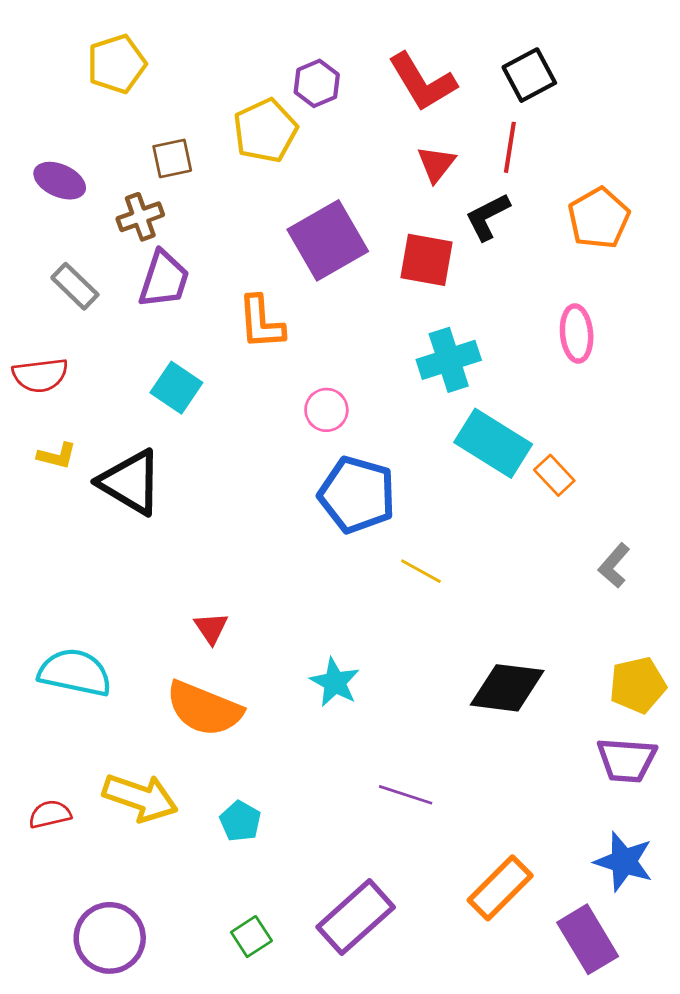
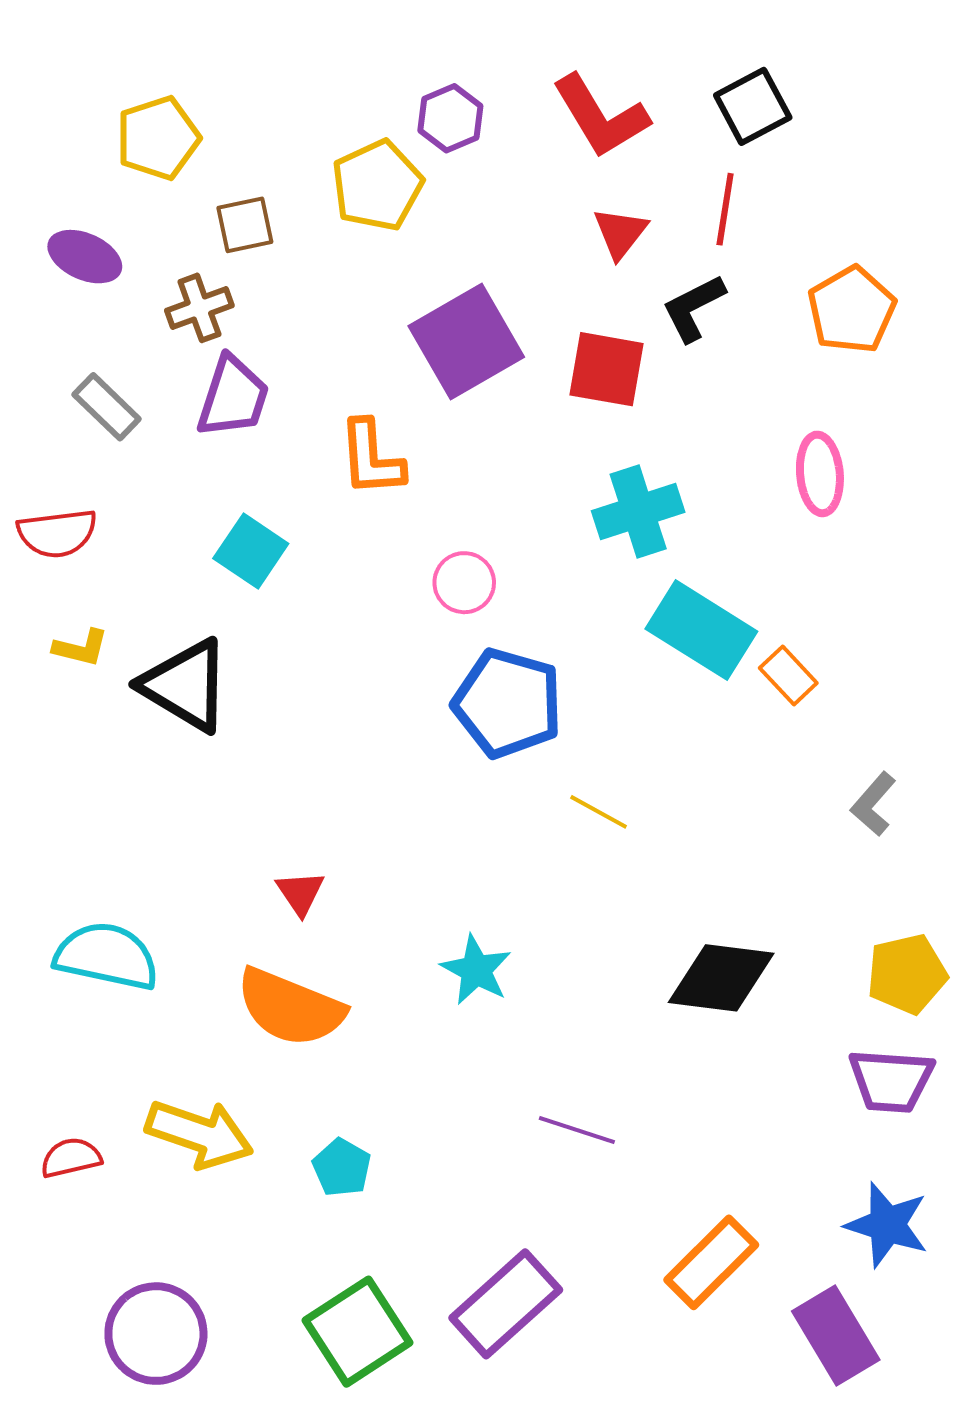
yellow pentagon: (117, 64) -> (158, 138), moved
green square: (251, 937) -> (358, 1332), size x1.8

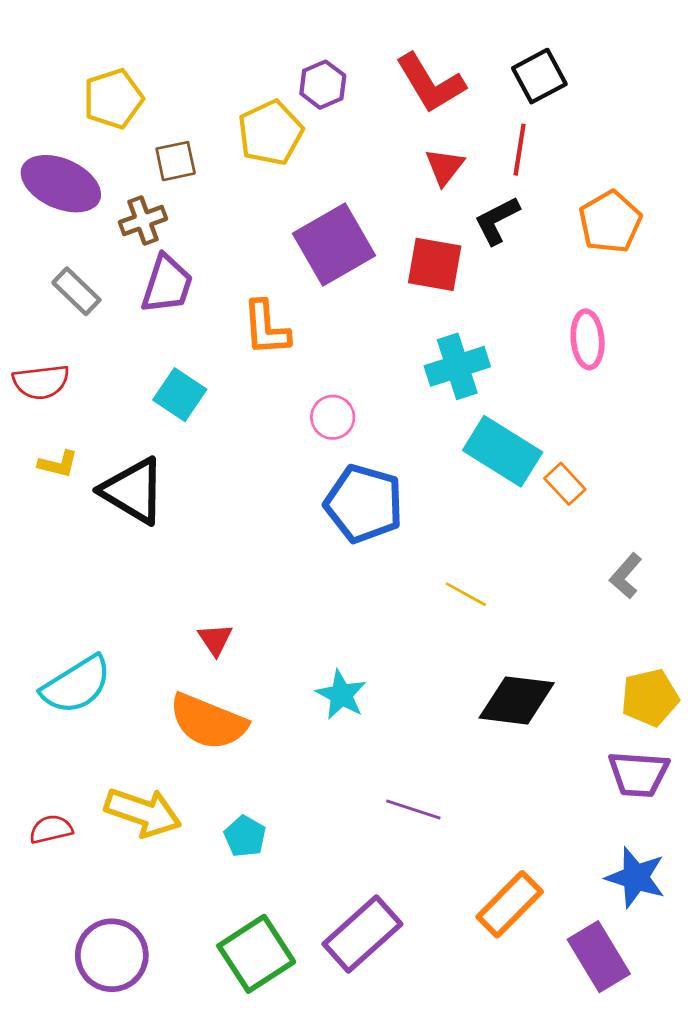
purple ellipse: (85, 257) -> (61, 184), size x1.5
yellow line: (599, 812) -> (466, 594), moved
cyan semicircle: (107, 956) -> (76, 685), turned 136

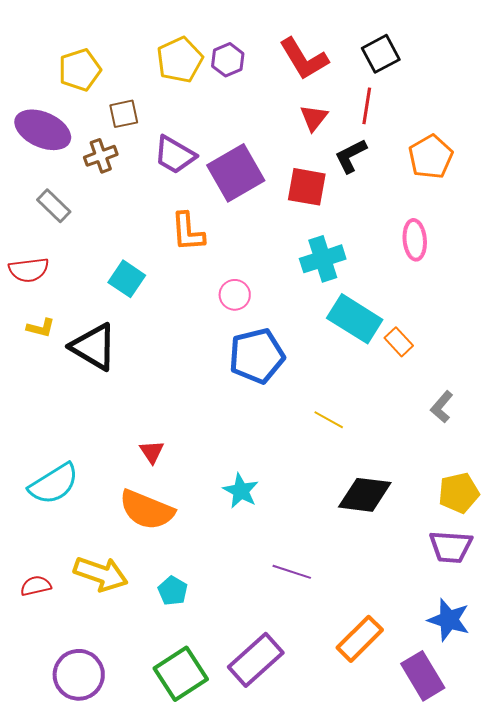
yellow pentagon: (270, 133) -> (180, 60), moved
purple trapezoid: (167, 284) -> (175, 155), moved, turned 102
blue pentagon: (364, 504) -> (257, 356), turned -30

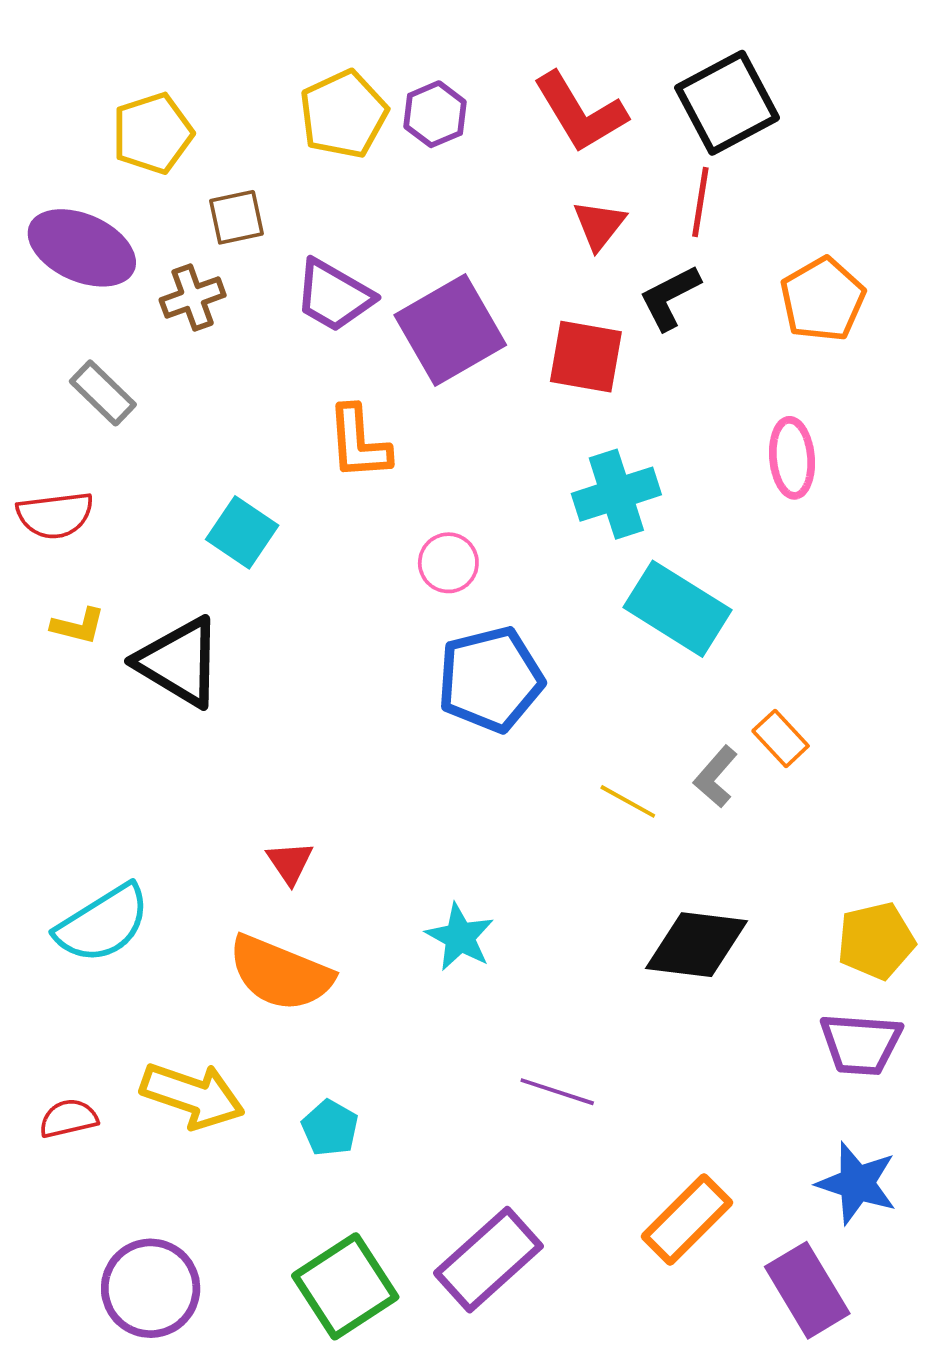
black square: (381, 54) -> (727, 103), size x1.4
orange rectangle: (399, 342) -> (781, 738), moved
gray L-shape: (442, 407) -> (716, 777), moved

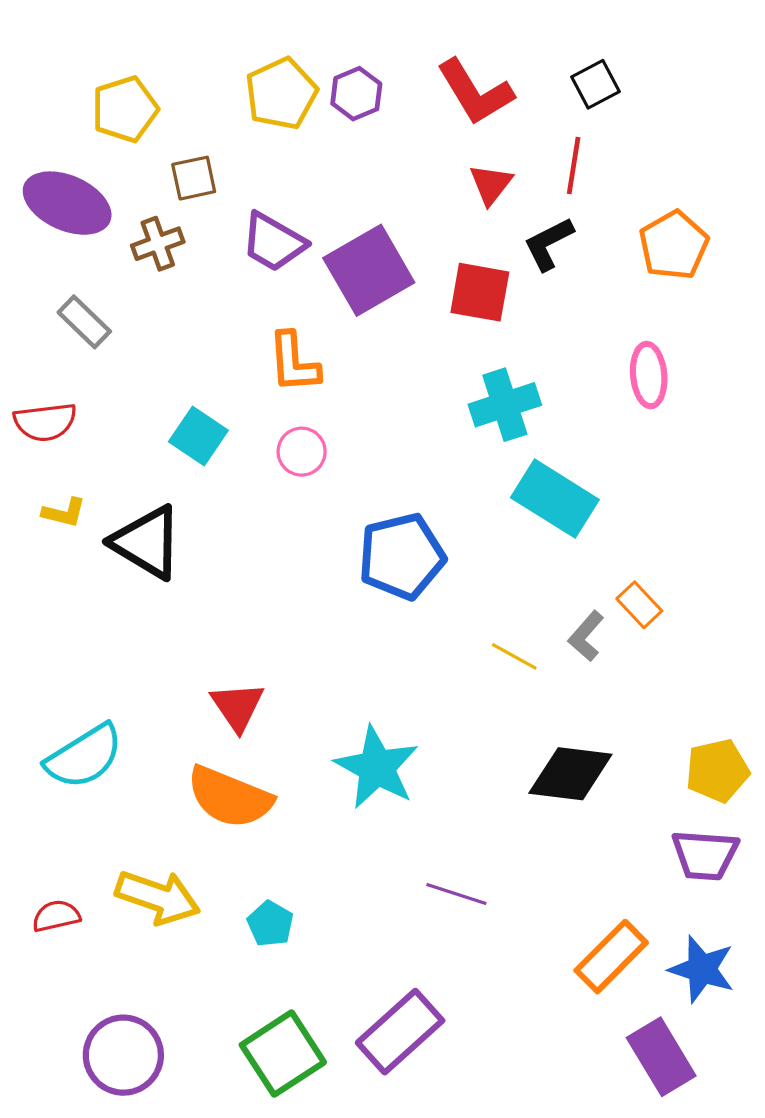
black square: (727, 103) -> (595, 84), size x0.6
pink circle: (448, 563) -> (302, 452), moved
red triangle: (290, 863) -> (237, 706), size x1.4
cyan star: (460, 937) -> (377, 767), size x1.5
orange rectangle: (687, 1220) -> (611, 957), moved

